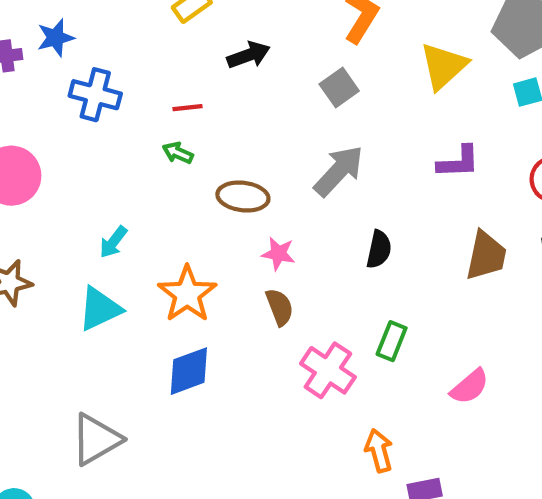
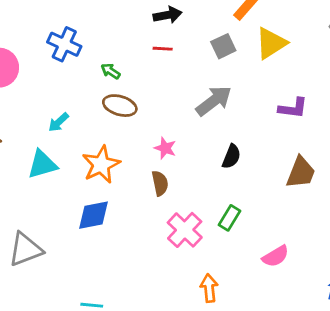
yellow triangle: (444, 66) -> (271, 43), moved
blue cross: (95, 95) -> (64, 44), moved
red line: (188, 108) -> (163, 49), moved
brown ellipse: (243, 196) -> (120, 106), moved

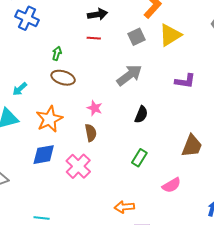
blue cross: (64, 44) -> (27, 18), moved
green arrow: (111, 71) -> (57, 53), turned 72
brown trapezoid: (301, 172) -> (192, 146), moved
pink cross: (185, 230) -> (78, 166), moved
orange arrow: (209, 288) -> (124, 207), turned -90

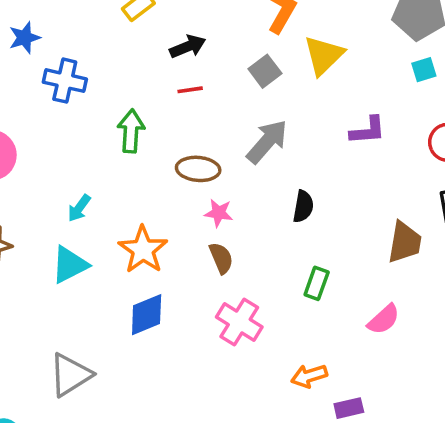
green arrow: (57, 53) -> (131, 131), size x1.6
brown ellipse: (63, 78) -> (198, 169), moved
pink cross: (78, 166) -> (239, 322), moved

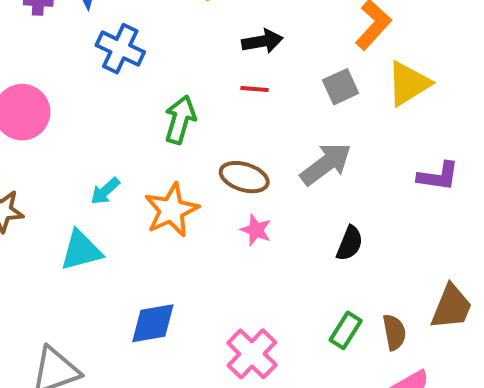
orange star: (143, 250) -> (171, 210), moved
brown semicircle: (221, 258) -> (394, 332), moved

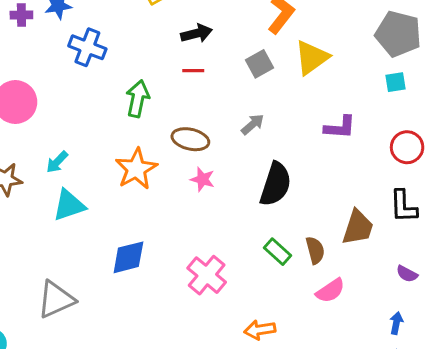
gray arrow: (326, 164) -> (253, 124), size x0.6
cyan arrow: (105, 191) -> (57, 162), moved
black semicircle: (350, 243) -> (276, 184), size x1.6
green rectangle: (346, 330) -> (277, 252), turned -76

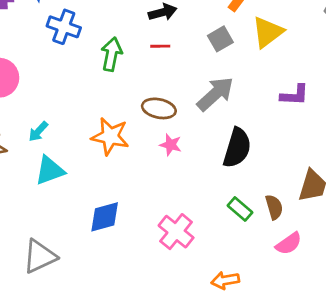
green arrow: (138, 99) -> (112, 54), moved
gray arrow: (253, 124) -> (215, 94), size x1.8
orange star: (136, 169) -> (110, 136), turned -30

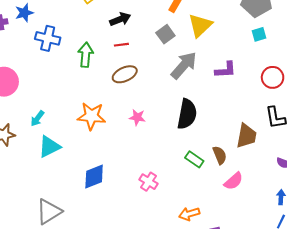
gray arrow: (215, 94) -> (184, 65), moved
brown ellipse: (159, 108) -> (125, 74), moved, turned -30
pink cross: (176, 232) -> (149, 182), size x0.7

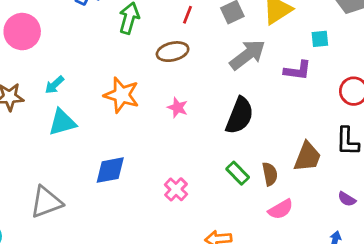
cyan square: (259, 34) -> (320, 39), moved
red line: (121, 45) -> (188, 15), moved, turned -72

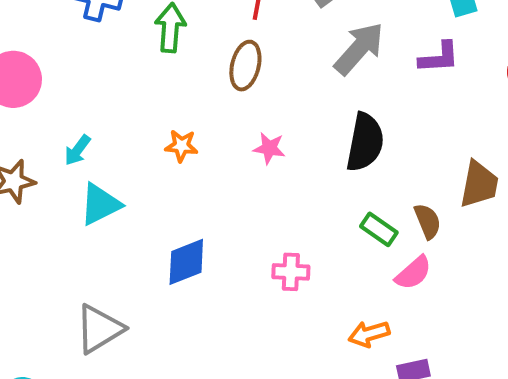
brown ellipse: (173, 52) -> (245, 66), turned -52
orange star: (122, 95) -> (181, 146), size x0.6
pink cross: (176, 189) -> (291, 272), turned -30
pink semicircle: (281, 209) -> (413, 273), moved

